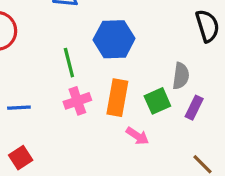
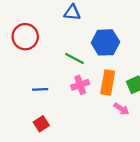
green line: (69, 63) -> (74, 58), turned -48

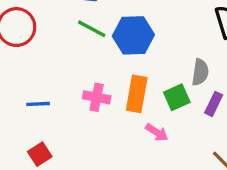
green line: (74, 58) -> (92, 29), moved
pink cross: (80, 85) -> (97, 97), turned 30

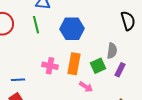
green line: (92, 29) -> (36, 25), moved, turned 48
blue line: (38, 104) -> (18, 80), moved

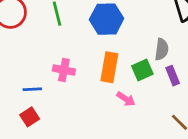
pink cross: (50, 66) -> (64, 70), moved
purple rectangle: (120, 70) -> (173, 76), turned -48

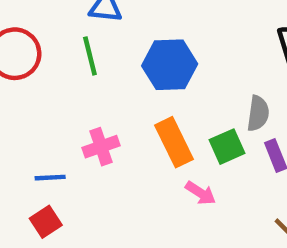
orange rectangle: (109, 67) -> (174, 142), turned -36
pink cross: (64, 70) -> (101, 147), turned -30

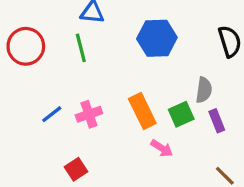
blue hexagon: (170, 65) -> (157, 38), moved
blue line: (50, 178) -> (52, 114), moved, turned -35
red square: (46, 222) -> (76, 169), moved

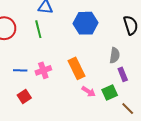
blue line: (52, 114) -> (20, 70), turned 40
green square: (181, 114) -> (110, 92), moved
red square: (76, 169) -> (24, 97), moved

